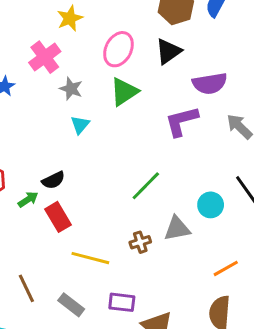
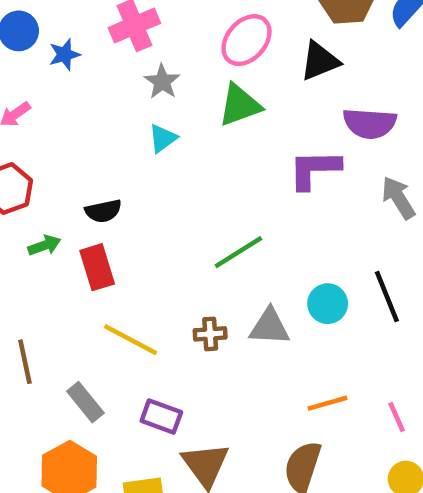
green arrow: (28, 199) -> (44, 245), moved

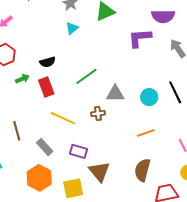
green line: (238, 252) -> (86, 76), moved
gray triangle: (269, 327) -> (115, 94), moved
orange line: (327, 403) -> (146, 133), moved

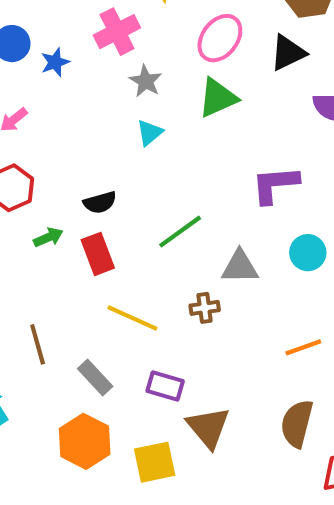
purple L-shape: (140, 38) -> (275, 185), moved
cyan circle: (149, 97) -> (308, 253), moved

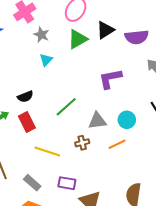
black triangle: (288, 53) -> (105, 30), moved
cyan circle: (308, 253) -> (127, 120), moved
orange line: (303, 347) -> (117, 144), moved

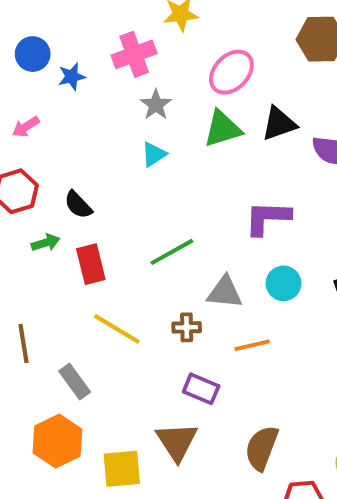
black semicircle: (25, 97) -> (78, 205), moved, turned 56
cyan circle: (127, 120) -> (283, 283), moved
purple rectangle: (67, 183) -> (201, 389), moved

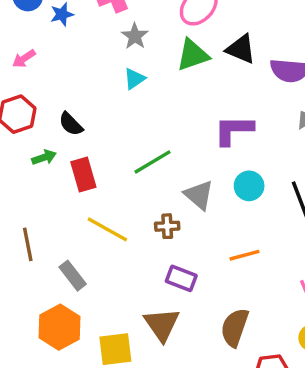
black triangle: (279, 124) -> (241, 49), turned 44
gray triangle: (225, 292) -> (199, 195), turned 36
orange line: (252, 345) -> (245, 255), moved

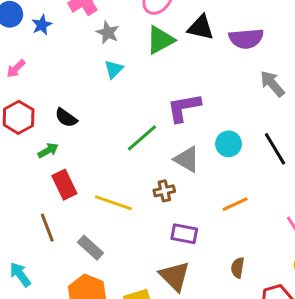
purple L-shape: (234, 130) -> (184, 108), moved
red rectangle: (83, 174) -> (64, 185), moved
brown semicircle: (235, 327) -> (238, 268), size x0.6

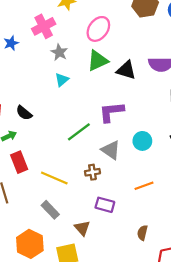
black triangle: (201, 28) -> (126, 70), moved
gray rectangle: (91, 248) -> (50, 210), moved
brown triangle: (175, 276) -> (82, 228), moved, size x0.7

